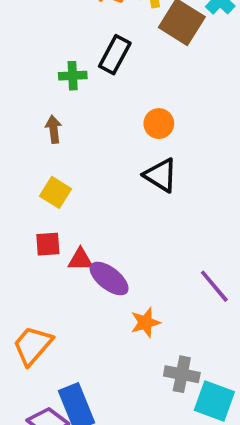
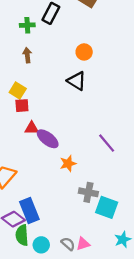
orange circle: (159, 124) -> (84, 52), moved
brown arrow: (54, 129) -> (27, 55), moved
red square: (48, 244) -> (22, 106), moved

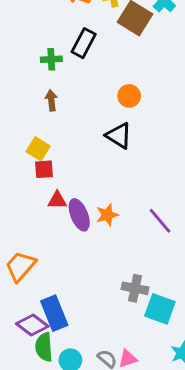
purple ellipse: (48, 139) -> (79, 215), turned 30
orange star: (68, 163) -> (107, 215), moved

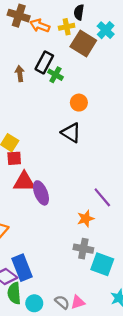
green cross: (51, 59) -> (55, 75), moved, turned 32
brown arrow: (51, 100) -> (20, 74), moved
red triangle: (57, 200) -> (24, 182), size x1.5
orange star: (107, 215) -> (86, 219), moved

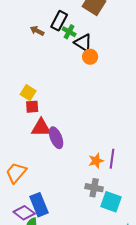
brown arrow: (20, 74) -> (37, 31), turned -56
black triangle: (71, 133) -> (83, 43), moved
purple line: (102, 197) -> (112, 159), moved, turned 48

